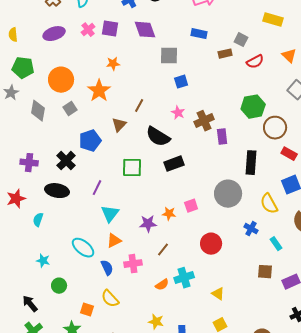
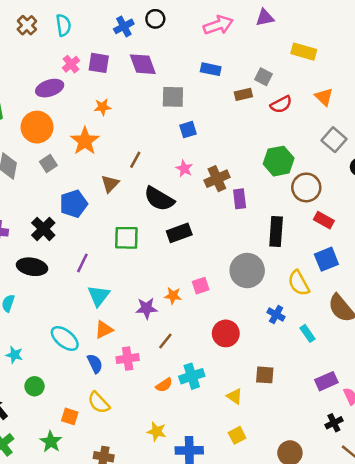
purple ellipse: (54, 34) -> (50, 88), moved
brown square: (265, 272) -> (265, 375), moved

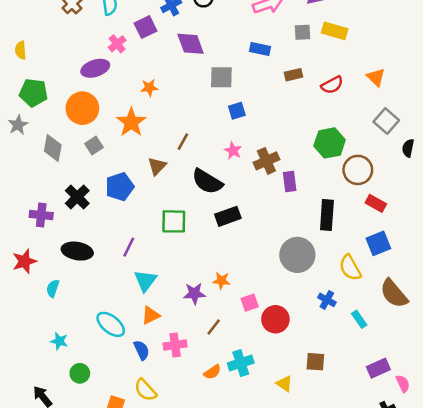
yellow rectangle: (304, 52) -> (335, 31), moved
purple square: (99, 63) -> (145, 27), moved, turned -35
gray square: (264, 77) -> (302, 32), moved, turned -30
black cross: (43, 229) -> (77, 197), moved
pink square: (201, 286) -> (250, 303), moved

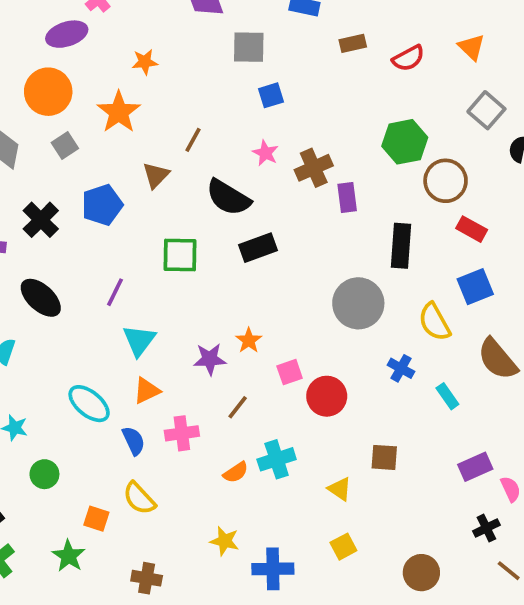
black ellipse: (77, 251) -> (41, 298), turned 32
orange star: (221, 281) -> (249, 340), turned 30

